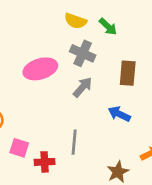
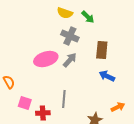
pink ellipse: (40, 69) -> (46, 59), moved
blue arrow: (119, 114) -> (107, 76), moved

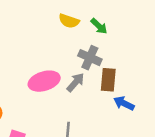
gray cross: (70, 36) -> (90, 58), moved
brown rectangle: (102, 50) -> (108, 80), moved

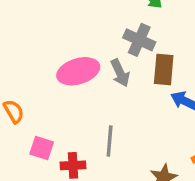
gray arrow: (75, 82) -> (120, 73), turned 114

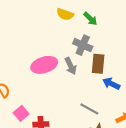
gray line: (110, 141) -> (89, 109), moved, turned -66
pink square: (42, 148) -> (21, 113), turned 32

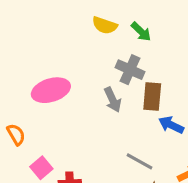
pink ellipse: (44, 65) -> (51, 90), moved

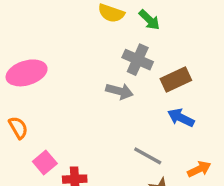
pink ellipse: (51, 90) -> (27, 73), moved
brown rectangle: (152, 97) -> (176, 80), moved, turned 60
gray arrow: (113, 100) -> (119, 91), turned -50

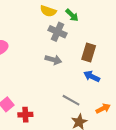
gray cross: (138, 60) -> (57, 32), moved
brown rectangle: (176, 80) -> (89, 53), turned -48

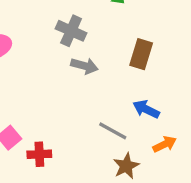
gray cross: (57, 32) -> (71, 31), moved
blue arrow: (92, 76) -> (146, 109), moved

